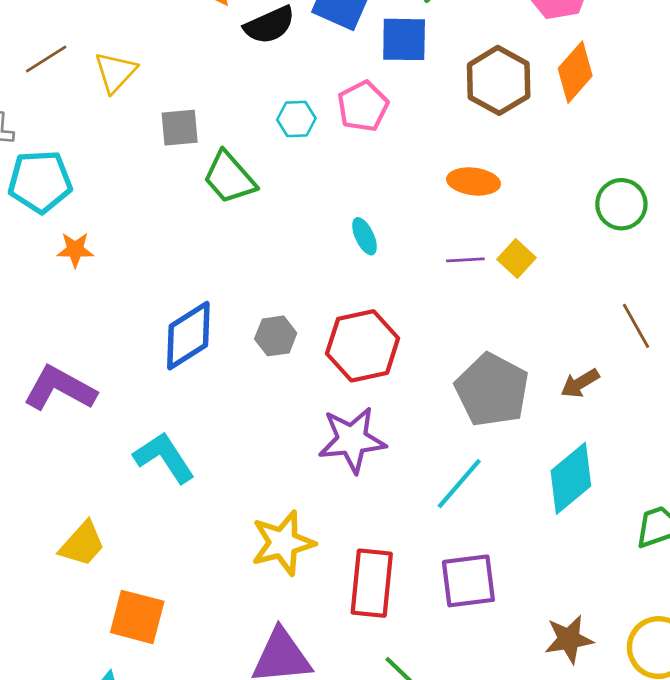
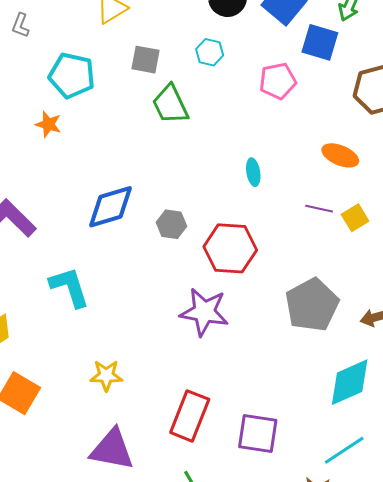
cyan hexagon: (296, 119) -> (210, 52), moved
cyan pentagon: (40, 181) -> (72, 76), moved
cyan line: (459, 484) -> (344, 450), moved
yellow star: (283, 543) -> (106, 375), moved, size x0.7

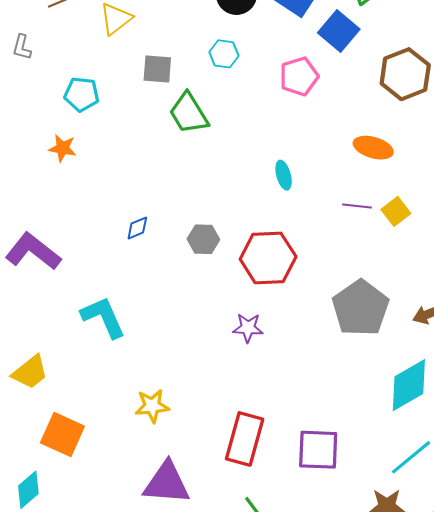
blue square: (320, 42) -> (339, 31), turned 30
cyan pentagon: (72, 76) -> (82, 94), size x0.7
blue diamond: (110, 207) -> (137, 228), size x0.5
purple star: (204, 312) -> (248, 328), size x0.6

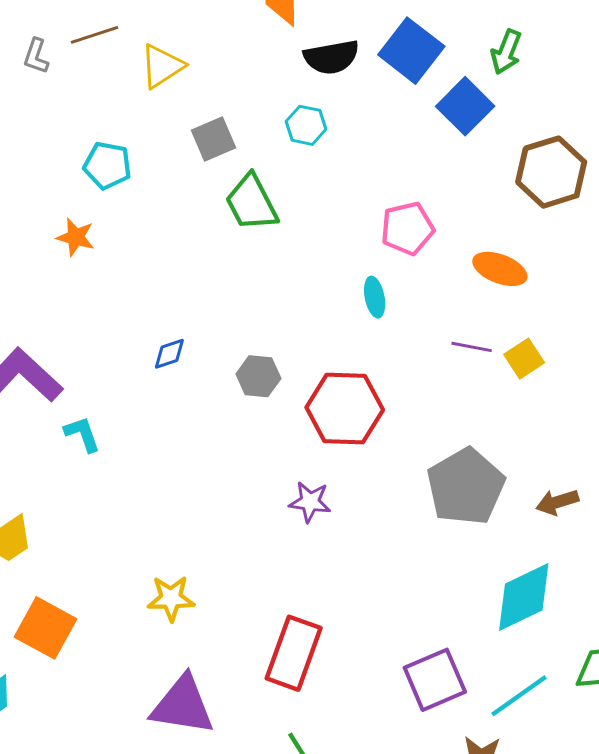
gray L-shape: (22, 47) -> (36, 56), moved
gray square: (157, 69) -> (213, 139), turned -32
pink pentagon: (299, 76) -> (407, 228), moved
cyan L-shape: (103, 317) -> (82, 434), moved, size x0.6
purple square: (318, 450) -> (435, 680), moved, turned -30

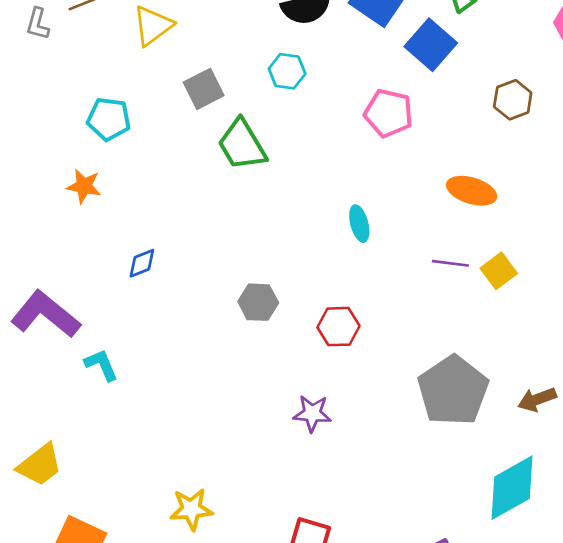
brown hexagon: (551, 172) -> (513, 100), size x0.6
pink pentagon: (407, 228) -> (389, 113), moved, turned 30
blue diamond: (169, 354) -> (142, 263), moved
red hexagon: (345, 409) -> (338, 327), size x0.6

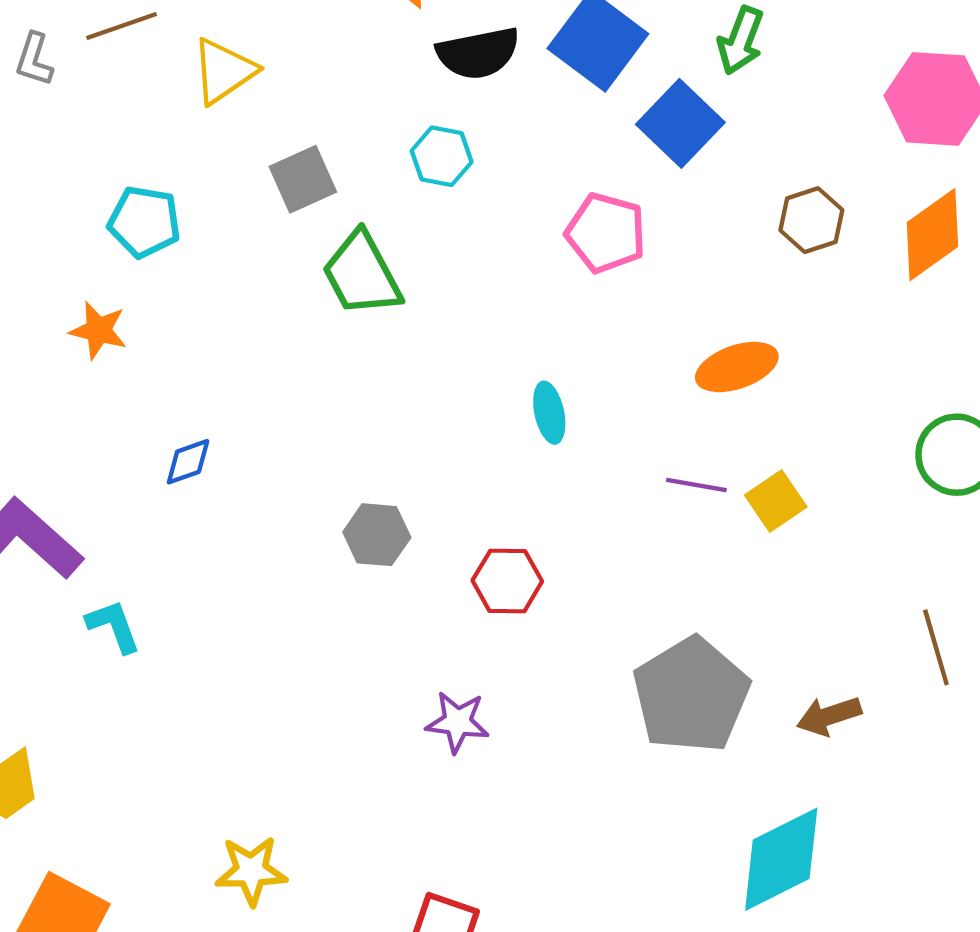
orange ellipse: (472, 191) -> (737, 367), turned -39

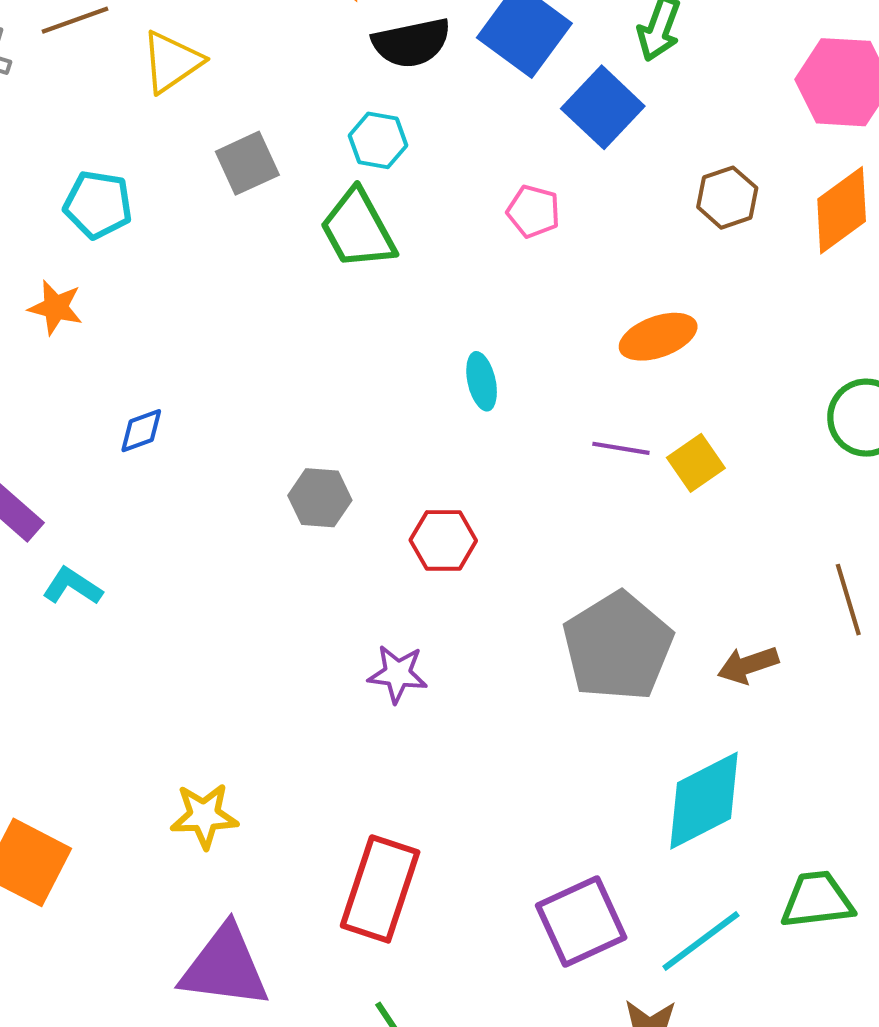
pink pentagon: (606, 233) -> (533, 211), size x0.7
green trapezoid: (362, 274) -> (358, 229), moved
cyan L-shape: (114, 626) -> (72, 586), turned -36

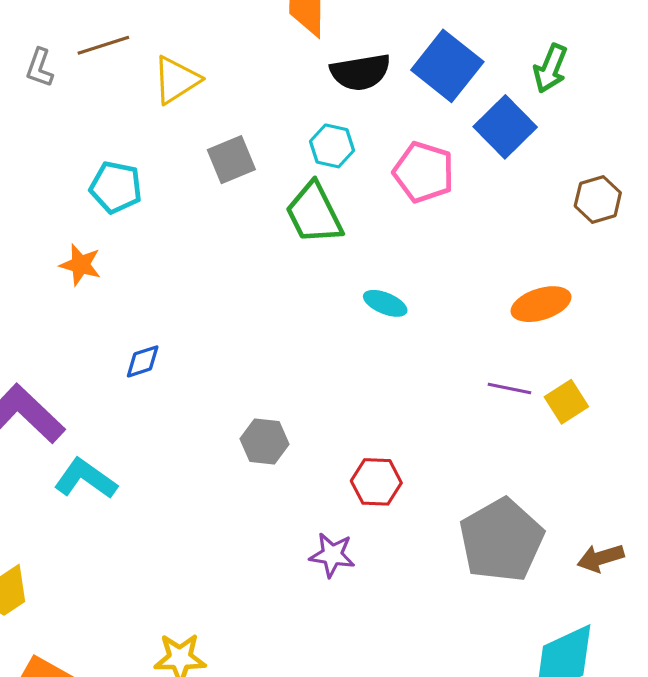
pink pentagon: (533, 211) -> (424, 172), moved, size x1.5
cyan ellipse: (482, 381) -> (385, 303), moved, turned -57
gray hexagon: (320, 498) -> (264, 441), moved
red hexagon: (443, 540) -> (376, 482), moved
cyan L-shape: (72, 586) -> (86, 479), size x1.4

